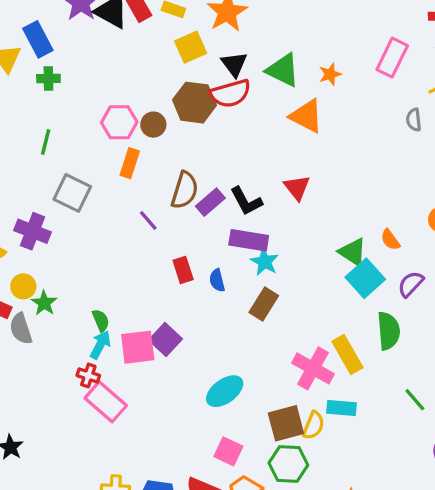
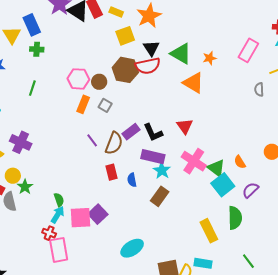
brown semicircle: (185, 190) -> (114, 143), moved
gray square: (72, 193) -> (105, 105), moved, size x0.6
pink cross: (313, 368) -> (194, 161), moved
pink rectangle: (106, 402) -> (59, 250), turned 35

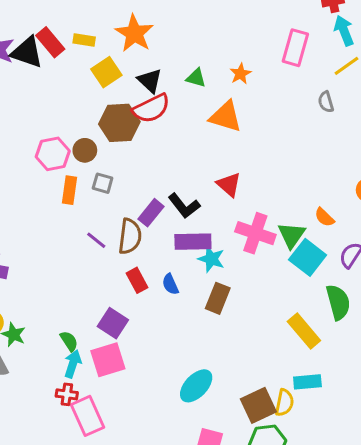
green triangle: (181, 54) -> (196, 78), size x0.6
green triangle: (216, 168) -> (291, 235), turned 42
purple square: (98, 214) -> (113, 323), moved

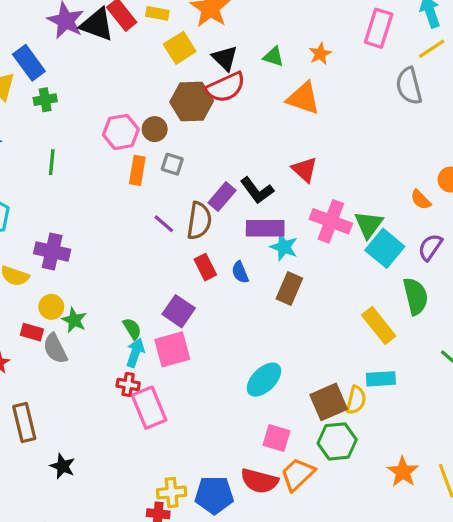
gray semicircle: (326, 102) -> (409, 86), size x1.6
orange semicircle: (324, 217) -> (421, 200), moved

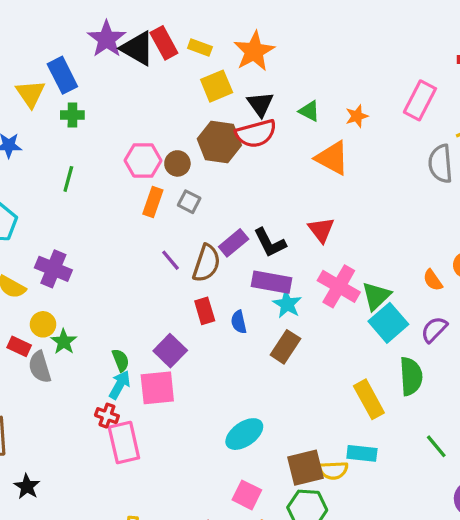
yellow semicircle: (356, 400) -> (333, 470), turned 64

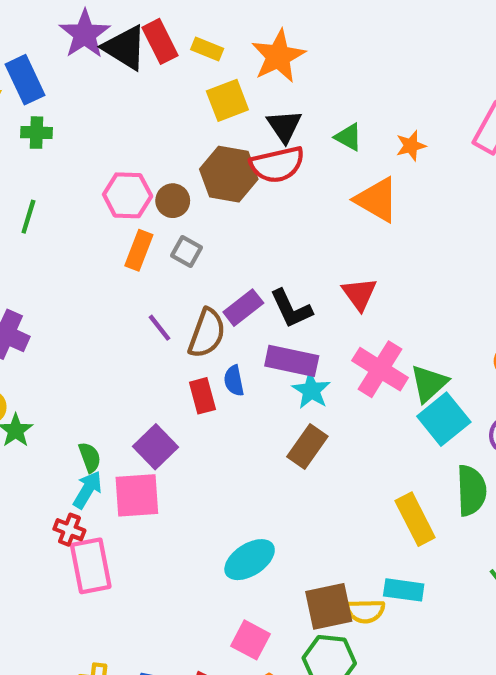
blue semicircle: (239, 322) -> (234, 381), moved

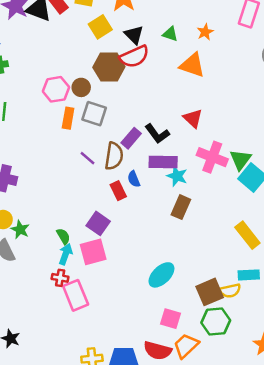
gray square: (187, 252) -> (94, 114), size x1.5

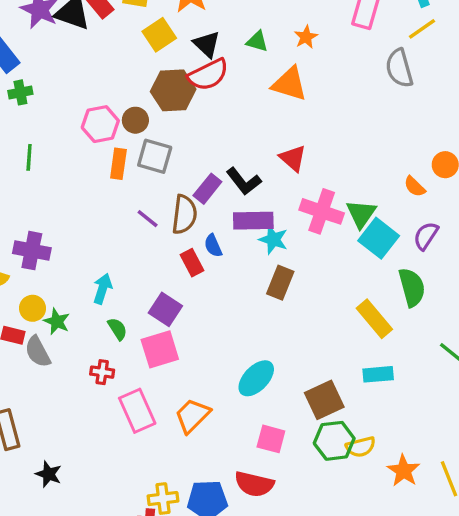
cyan arrow: (66, 254) -> (103, 289), moved
red cross: (60, 278) -> (102, 372), moved
yellow semicircle: (230, 291) -> (361, 447), moved
orange trapezoid: (186, 346) -> (192, 416), moved

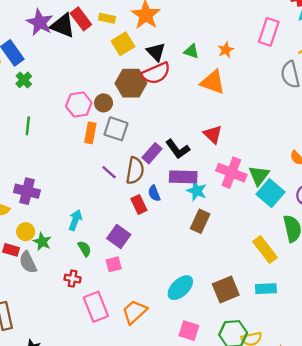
green cross: (20, 92) -> (24, 80), turned -35
pink square: (160, 349) -> (114, 264), size x0.6
brown square: (324, 400) -> (226, 290), moved

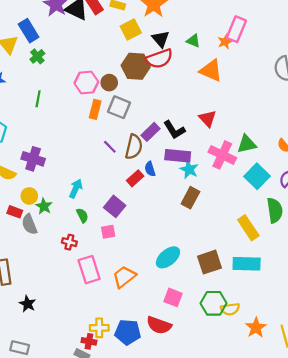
pink rectangle: (269, 32) -> (236, 29), moved
green triangle: (259, 175) -> (247, 144), moved, turned 36
red rectangle: (139, 205) -> (135, 178), turned 70
cyan rectangle: (266, 289) -> (247, 264), size x1.4

